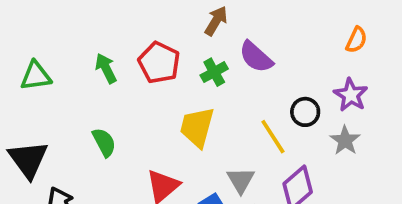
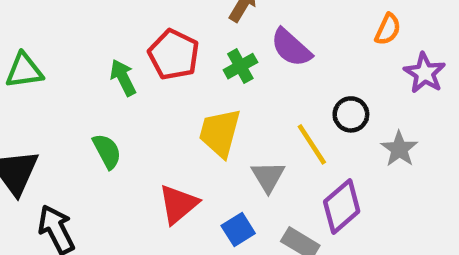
orange semicircle: (356, 40) -> (388, 29), moved
green arrow: (106, 68) -> (123, 78), moved
purple star: (351, 95) -> (425, 73), moved
gray triangle: (241, 180) -> (268, 177), moved

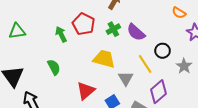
orange semicircle: (388, 29) -> (179, 13), turned 96
purple semicircle: (291, 48) -> (136, 32), moved
yellow trapezoid: (220, 133) -> (104, 59), turned 90

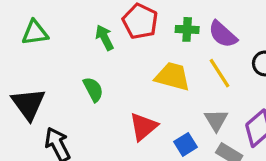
green cross: (113, 29) -> (187, 29), turned 32
yellow line: (145, 64) -> (219, 73), moved
gray triangle: (126, 78) -> (216, 120), moved

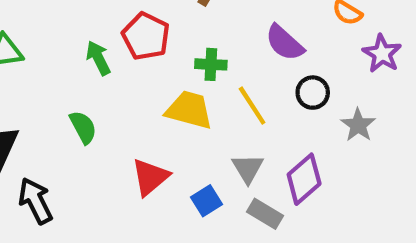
green cross: (187, 29) -> (211, 64), moved
purple semicircle: (223, 34) -> (285, 43), moved

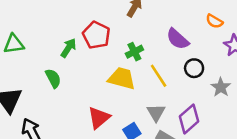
green arrow: (98, 58) -> (68, 48), turned 60
green cross: (211, 64) -> (134, 52), turned -30
green semicircle: (83, 127) -> (53, 78), moved

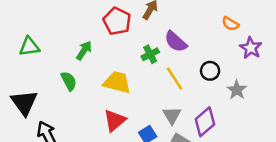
red pentagon: (96, 35) -> (117, 21), moved
purple semicircle: (178, 39) -> (176, 42), moved
yellow trapezoid: (122, 78) -> (117, 82), moved

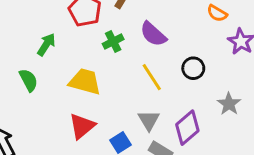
green cross: (150, 54) -> (113, 42), moved
gray star: (237, 90) -> (229, 104), moved

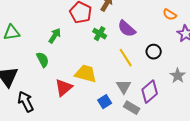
green cross: (113, 42) -> (100, 34), turned -32
yellow trapezoid: (85, 82) -> (86, 74), moved
red triangle: (82, 126) -> (64, 88), moved

